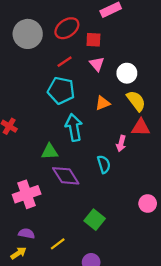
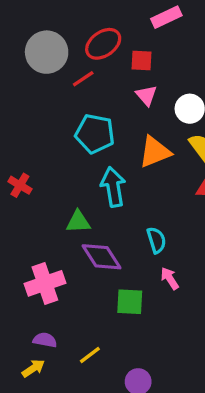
red line: (65, 62) -> (83, 79), moved
orange triangle: (103, 103) -> (155, 152), size x1.5
pink arrow: (121, 144) -> (170, 278), moved, turned 133
green square: (95, 220) -> (130, 302), moved, turned -36

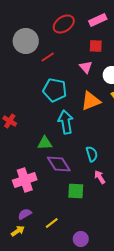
red ellipse: (103, 44) -> (64, 24), moved
red square: (141, 60) -> (96, 46), moved
purple semicircle: (45, 340) -> (25, 214), turned -40

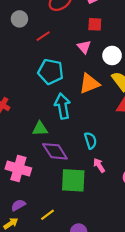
gray circle: (26, 41) -> (19, 19), size x0.6
pink cross: (25, 180) -> (18, 169), turned 35
green square: (76, 191) -> (73, 180), size x1.4

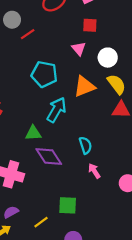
red line: (43, 36) -> (28, 34), moved
cyan arrow: (63, 106) -> (57, 110), turned 40
green square: (73, 180) -> (68, 205), moved, size x0.7

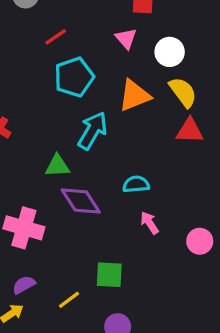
red line: (28, 34) -> (56, 37), moved
cyan pentagon: (44, 74) -> (74, 77), turned -30
cyan semicircle: (85, 145) -> (136, 184), turned -78

